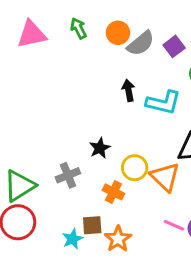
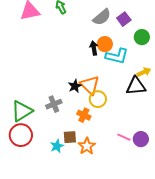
orange circle: (118, 33) -> (105, 44), moved
orange triangle: (165, 177) -> (90, 85), moved

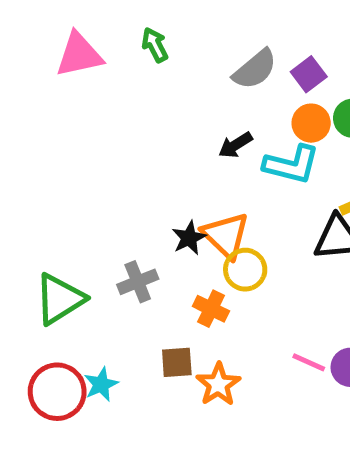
orange circle: (105, 44) -> (311, 123), moved
black arrow: (94, 48) -> (235, 145), turned -112
red circle: (21, 135) -> (57, 392), moved
cyan star: (57, 146) -> (101, 384), moved

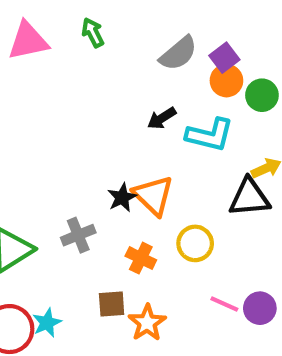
orange circle: (311, 123) -> (226, 81), moved
yellow circle: (245, 270) -> (195, 243), moved

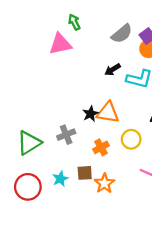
pink triangle: (28, 41) -> (60, 44), moved
orange triangle: (153, 195) -> (108, 113), turned -35
orange cross: (141, 258) -> (101, 147), turned 35
cyan star: (47, 323) -> (60, 179), moved

